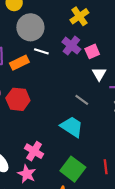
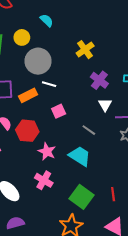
purple cross: (71, 46) -> (99, 80), moved
pink square: (92, 51) -> (59, 111), moved
pink star: (27, 174) -> (47, 152), moved

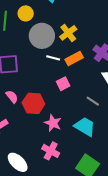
yellow cross: (85, 50) -> (68, 33), moved
orange rectangle: (28, 95) -> (74, 58), moved

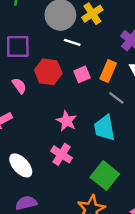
orange rectangle: (74, 58) -> (108, 71), moved, turned -42
red hexagon: (33, 103) -> (48, 72), moved
cyan trapezoid: (85, 127) -> (105, 128), turned -135

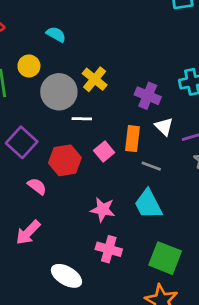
purple square: (18, 46) -> (22, 142), turned -30

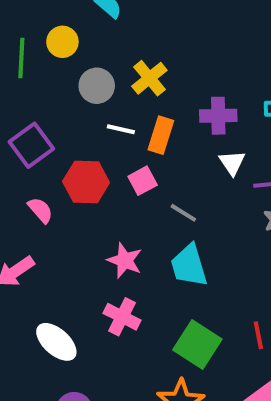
gray circle: (59, 92) -> (97, 86), size x0.7
purple cross: (148, 96) -> (218, 116), turned -35
orange rectangle: (133, 139) -> (161, 135), moved
gray line: (151, 166) -> (183, 213), moved

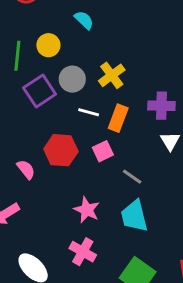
purple square: (31, 145) -> (40, 91), moved

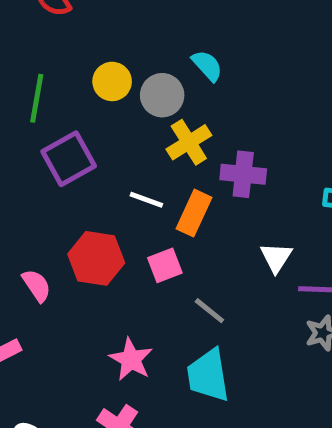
cyan semicircle: (84, 20) -> (207, 66), moved
yellow circle: (48, 45) -> (112, 81), moved
gray circle: (72, 79) -> (162, 95), moved
purple cross: (161, 106) -> (243, 174), moved

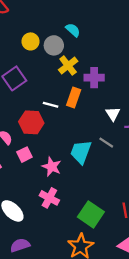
white line: (146, 200) -> (51, 105), moved
pink square: (165, 265) -> (24, 155), moved
gray line: (209, 311) -> (106, 143), moved
cyan trapezoid: (208, 375) -> (81, 152), moved, turned 35

